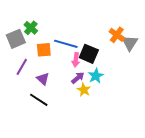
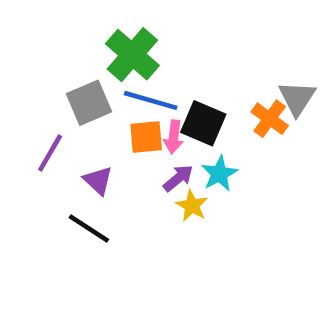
green cross: (31, 28) -> (132, 55), moved, size x1.6
orange cross: (117, 35) -> (270, 119), moved
gray square: (16, 39) -> (89, 103), moved
orange square: (44, 50) -> (146, 137), moved

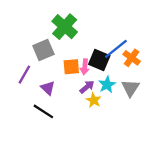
gray triangle: (297, 98) -> (130, 88), moved
blue line: (151, 100) -> (116, 49), moved, turned -55

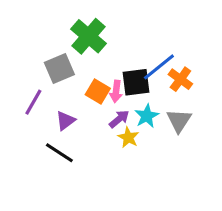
black square: (99, 60) -> (136, 82), turned -30
orange square: (71, 67) -> (98, 91), turned 36
purple triangle: (48, 88) -> (66, 121), turned 40

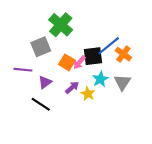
pink arrow: (116, 91) -> (79, 62), turned 32
purple line: (33, 102) -> (23, 70), turned 66
purple arrow: (119, 119) -> (72, 87), moved

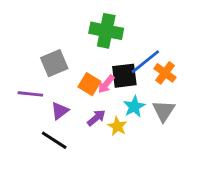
green cross: (61, 25) -> (106, 31), moved, turned -30

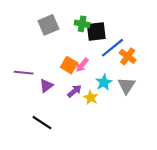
green cross: (106, 31) -> (82, 24), size x0.6
gray square: (54, 63) -> (48, 25), moved
black square: (124, 76) -> (96, 31), moved
black line: (54, 140) -> (42, 123), moved

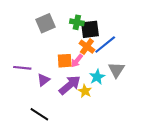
orange cross: (128, 56) -> (87, 47), moved
orange square: (69, 65) -> (65, 61), turned -35
gray triangle: (127, 86) -> (116, 70), moved
purple arrow: (74, 91) -> (70, 85), size x1.6

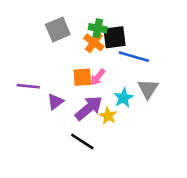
blue line: (105, 45) -> (134, 57), turned 55
orange cross: (87, 47) -> (94, 42), moved
black line: (39, 114) -> (82, 142), moved

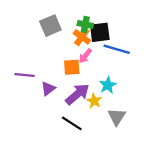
pink arrow: (98, 77) -> (85, 56), moved
gray triangle: (148, 89) -> (117, 117), moved

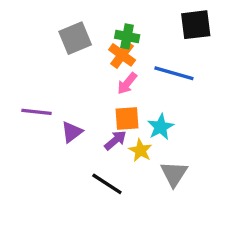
black square: (100, 32) -> (196, 25), moved
orange square: (72, 67) -> (127, 119), moved
purple arrow: (77, 94) -> (115, 140), size x0.6

